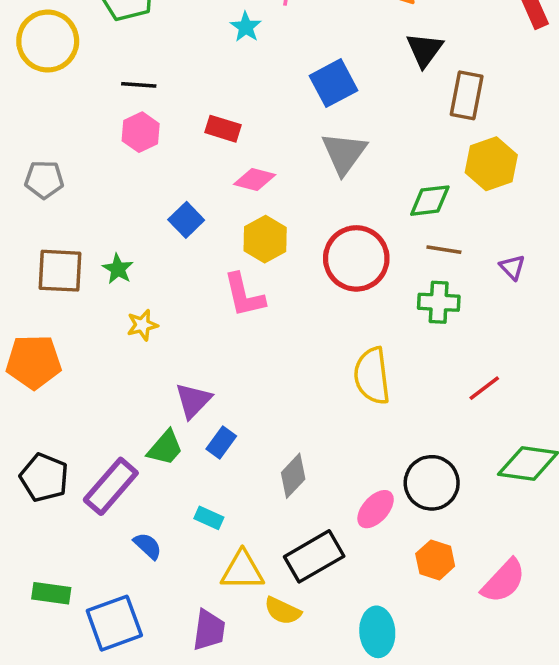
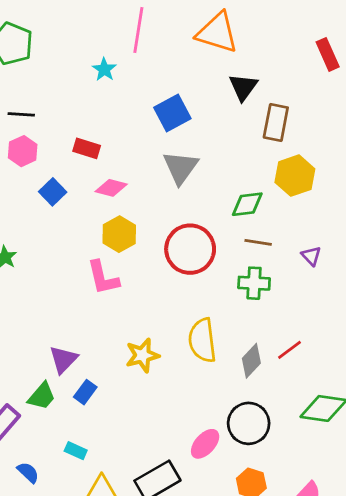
blue square: (186, 220) -> (53, 192), moved
yellow star: (142, 325) -> (142, 355), moved, size x1.4
gray diamond: (293, 476) -> (251, 361), moved

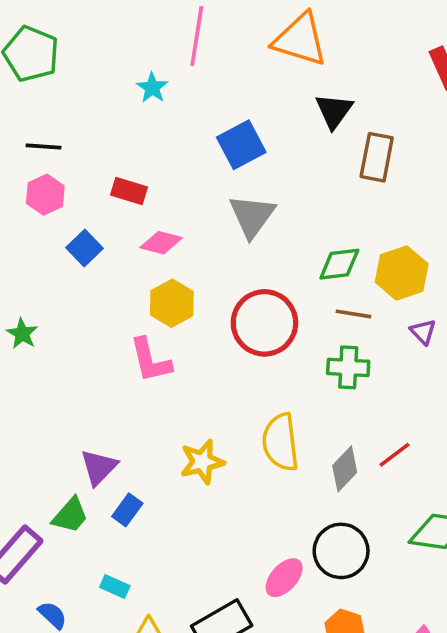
yellow hexagon: (295, 176) -> (402, 273), moved

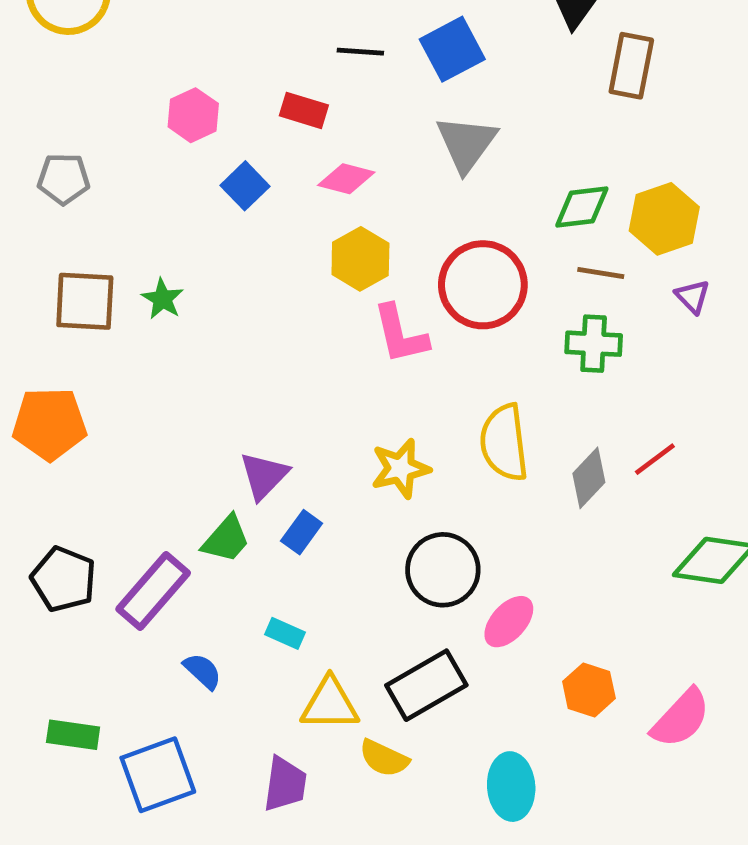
black line: (44, 146) -> (360, 52), moved
pink L-shape: (150, 360) -> (400, 334), moved
black circle: (341, 551) -> (443, 570), moved

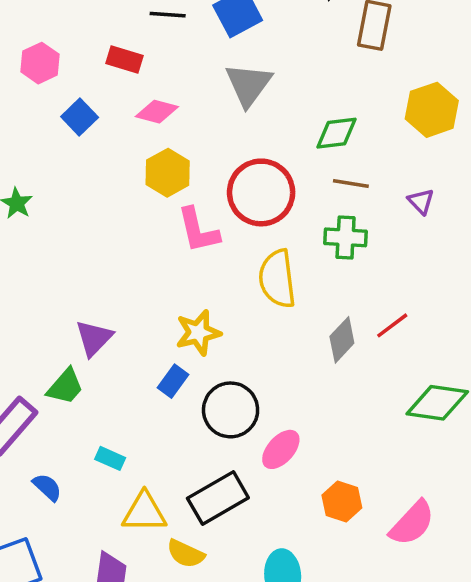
yellow hexagon: (664, 219) -> (432, 110), moved
yellow semicircle: (504, 443) -> (277, 279), moved
blue rectangle: (302, 532) -> (173, 381), moved

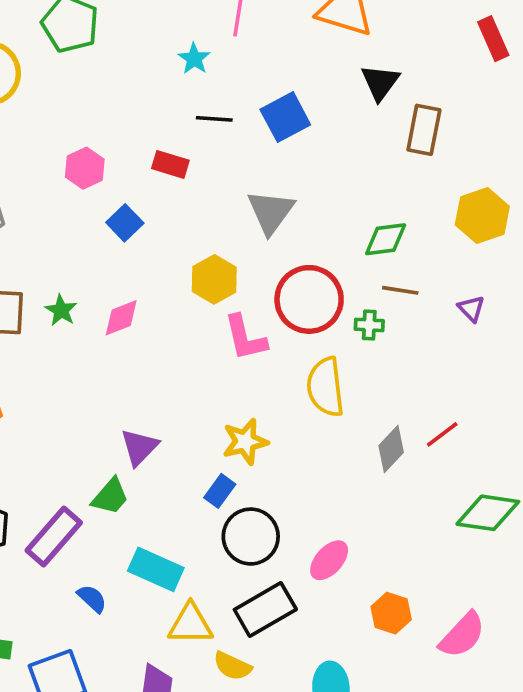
gray triangle: (248, 85) -> (271, 212), moved
pink diamond: (157, 112) -> (121, 318), moved, turned -36
green cross: (346, 237) -> (369, 325), moved, size x0.7
black circle: (231, 410) -> (251, 537), moved
cyan rectangle: (110, 458) -> (156, 569), size x1.8

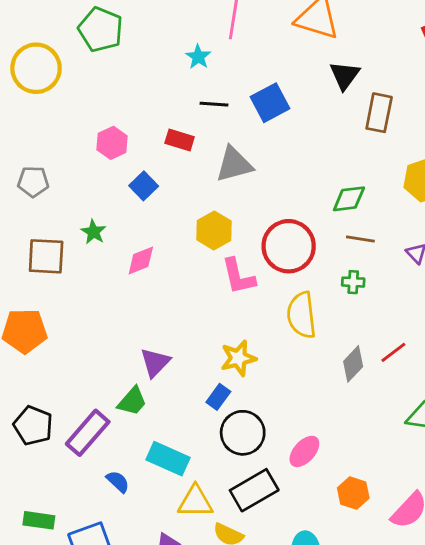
gray triangle: (271, 212) -> (234, 164), moved, turned 39
green star: (61, 310) -> (93, 232), moved
green cross: (369, 325) -> (353, 282), moved

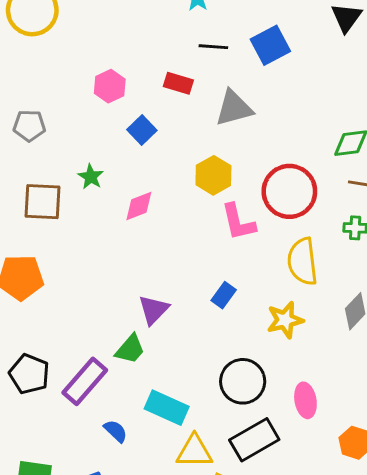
yellow star: (238, 358) -> (285, 320), moved
blue rectangle: (218, 397) -> (224, 295), moved
pink ellipse: (304, 451) -> (305, 400), turned -52

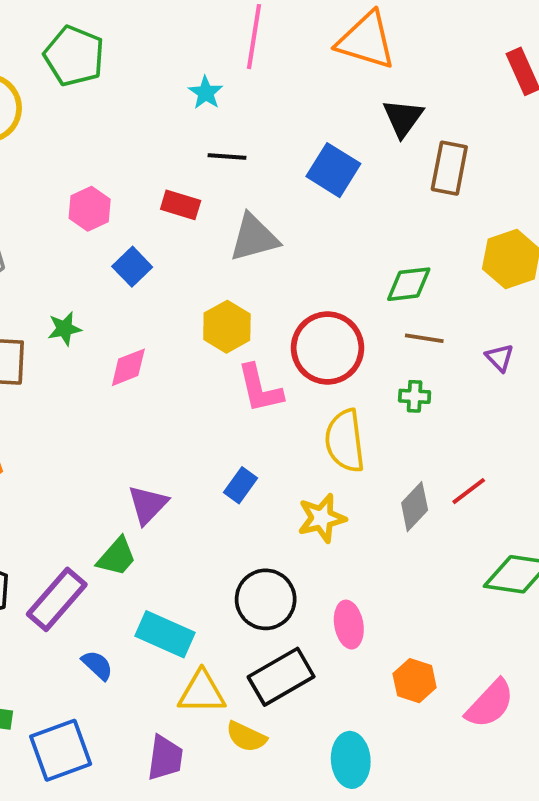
blue square: (270, 45) -> (333, 170), moved, turned -30
green star: (91, 177) -> (64, 329), turned 30

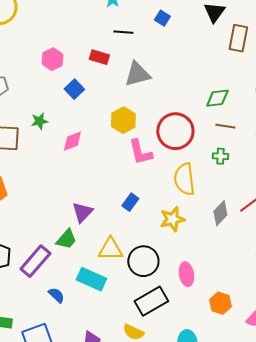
blue square: (333, 170) -> (162, 18), moved, size x0.6
yellow triangle: (202, 692) -> (110, 249), moved

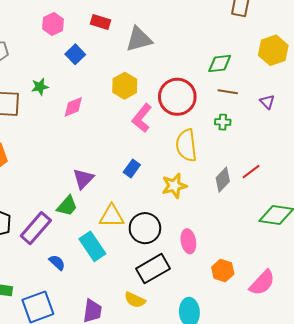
pink L-shape: (140, 152) -> (142, 118), turned 52
cyan rectangle: (91, 279) -> (92, 246), turned 32

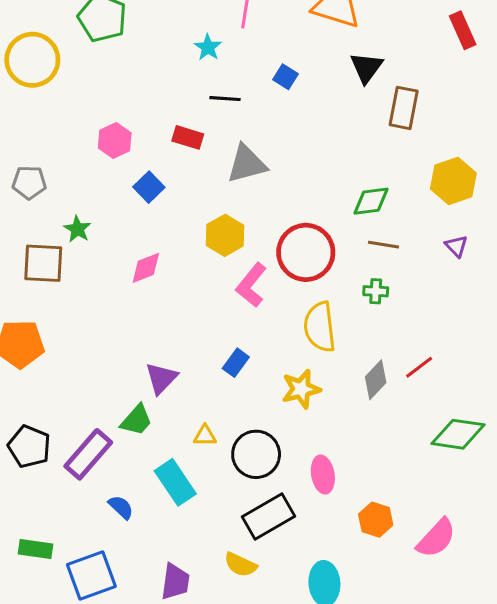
green star: (40, 87) -> (77, 229), moved, turned -30
purple triangle: (267, 102) -> (456, 246), moved
yellow triangle: (112, 216) -> (205, 436), size x0.6

